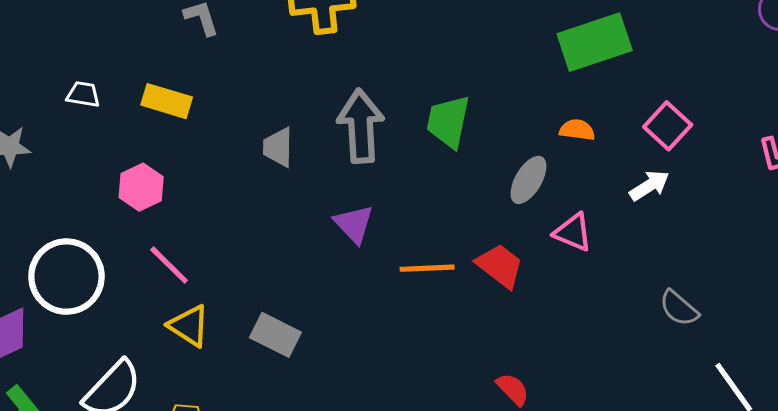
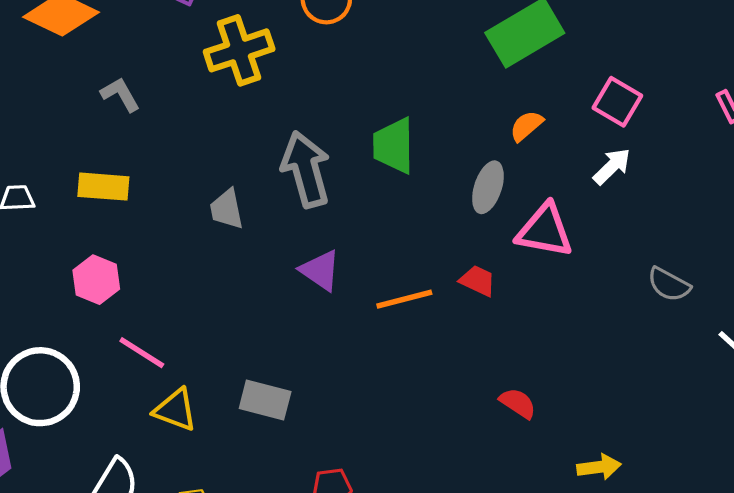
orange semicircle: (577, 130) -> (526, 126), turned -36
pink triangle: (573, 232) -> (545, 231), size x1.4
red trapezoid: (500, 266) -> (478, 281), size x0.7

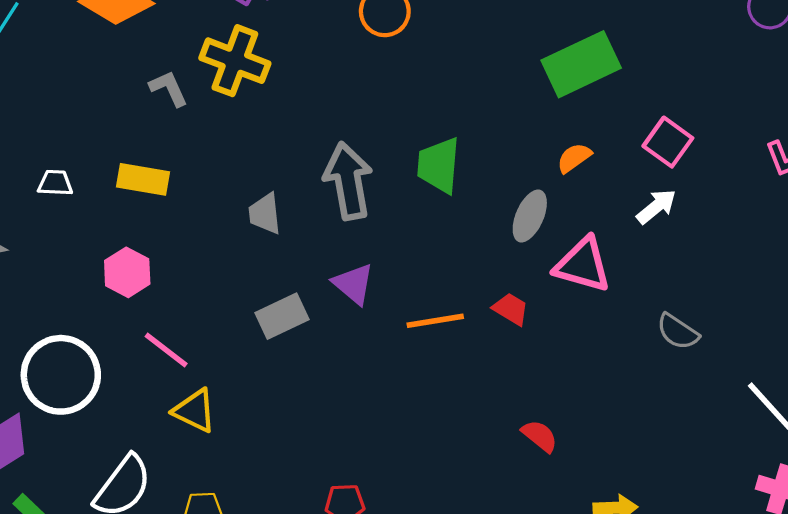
yellow cross: (239, 50) -> (235, 61), moved, turned 34
gray semicircle: (669, 284) -> (678, 332), moved
gray rectangle: (265, 400) -> (282, 316), moved, turned -45

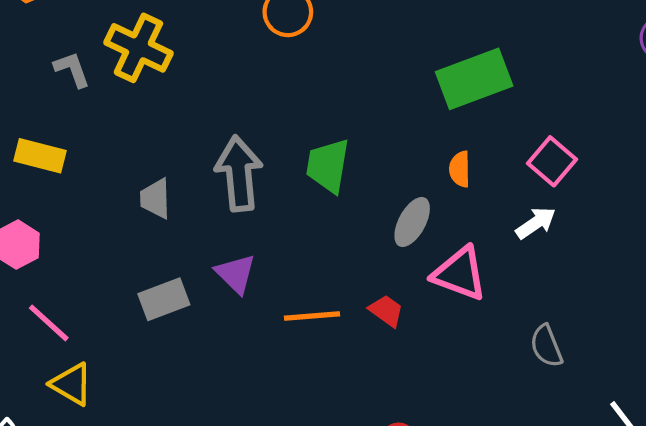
orange semicircle: (574, 158) -> (460, 169), turned -60
gray semicircle: (678, 332) -> (546, 346), turned 30

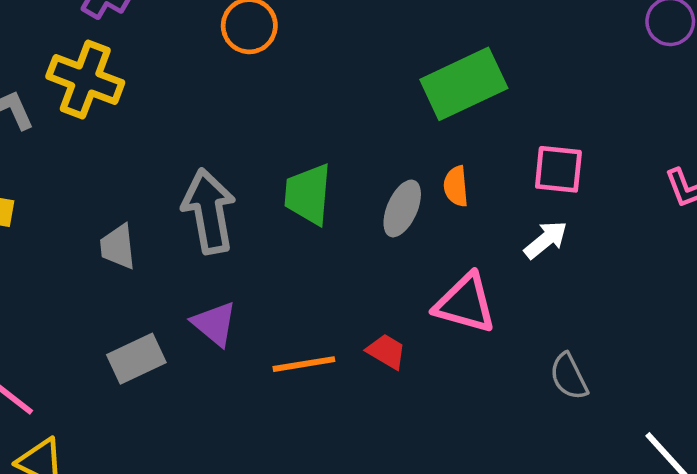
pink square: (552, 161) -> (558, 169), turned -30
gray ellipse: (412, 222) -> (402, 208), moved

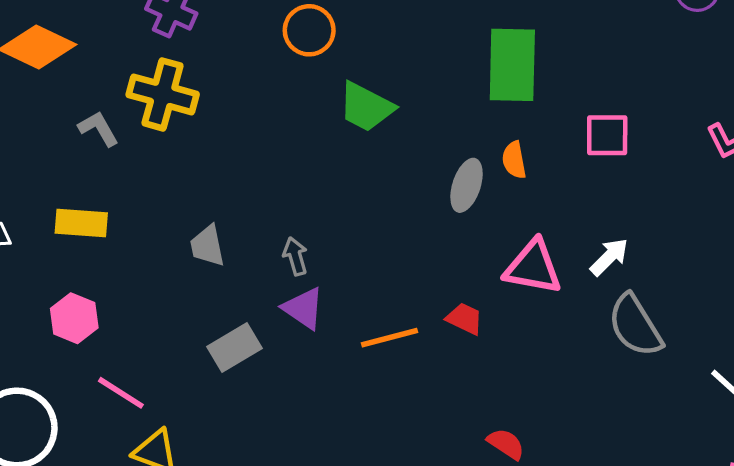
green rectangle: (464, 84) -> (512, 65), turned -58
green trapezoid: (308, 194) -> (366, 107), moved, turned -62
gray arrow: (209, 211) -> (295, 256), moved, size x0.5
white arrow: (546, 240) -> (609, 257), moved
gray semicircle: (569, 376) -> (635, 326), size x1.5

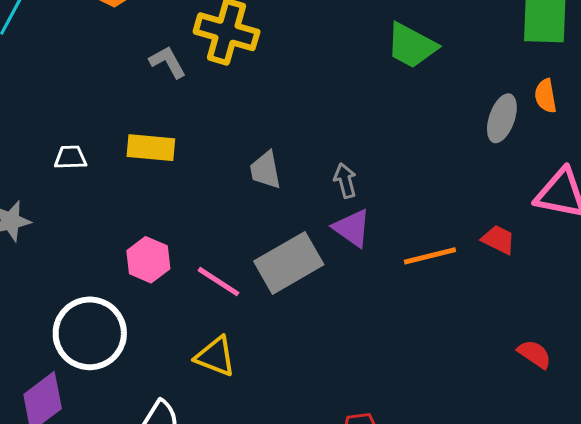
pink hexagon: (74, 318) -> (148, 260), moved
gray rectangle: (235, 348) -> (289, 263), size x1.4
pink line: (121, 393) -> (218, 282), moved

